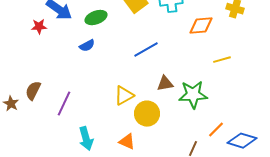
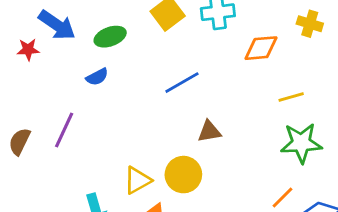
green star: (193, 95) -> (301, 143), moved
yellow triangle: (124, 96) -> (137, 180), moved
purple line: (64, 104) -> (64, 130), moved

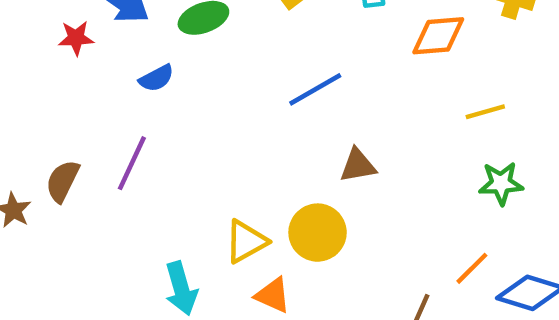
blue semicircle: (97, 77) -> (156, 78), moved
green star: (301, 143) -> (501, 183), size x0.7

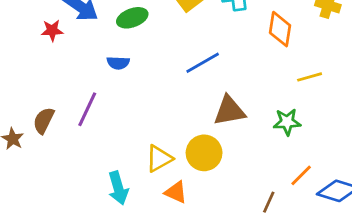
orange diamond: (438, 36) -> (280, 29), turned -76
blue semicircle: (156, 78) -> (118, 63), moved, turned 30
brown triangle: (358, 165) -> (229, 111), size x1.4
green star: (501, 183) -> (287, 122), moved

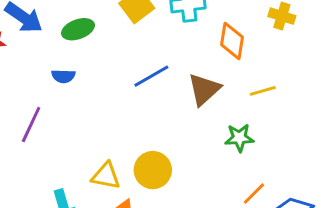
brown triangle: (229, 111) -> (204, 89), moved, turned -32
yellow triangle: (159, 158) -> (106, 176), turned 40

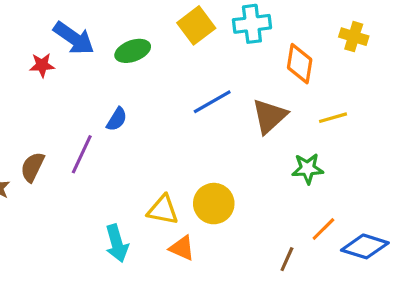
blue semicircle: (63, 76) -> (117, 119), moved, turned -60

